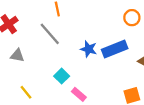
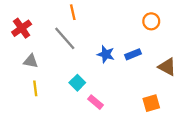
blue rectangle: (115, 49) -> (133, 54), size x0.6
yellow line: (26, 92) -> (35, 88), moved, turned 32

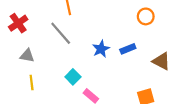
blue star: (106, 54) -> (101, 49), turned 30

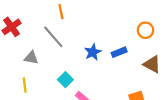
orange circle: (146, 16) -> (145, 30), moved
gray triangle: (27, 56) -> (31, 58), moved

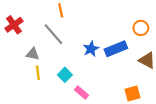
blue rectangle: (119, 52) -> (116, 49), size x1.5
yellow line: (25, 85) -> (38, 73), moved

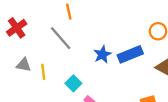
gray triangle: (33, 54) -> (24, 65), moved
yellow line: (38, 73) -> (43, 72), moved

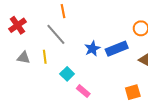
yellow line: (43, 72) -> (45, 57), moved

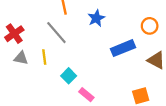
red cross: (17, 25) -> (14, 34), moved
blue star: (92, 49) -> (96, 18), moved

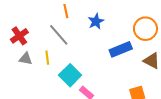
orange circle: (150, 26) -> (145, 29), size x1.5
cyan square: (69, 76) -> (70, 75), size x1.5

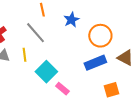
orange circle: (145, 29) -> (100, 36), moved
blue rectangle: (121, 49) -> (95, 63), moved

